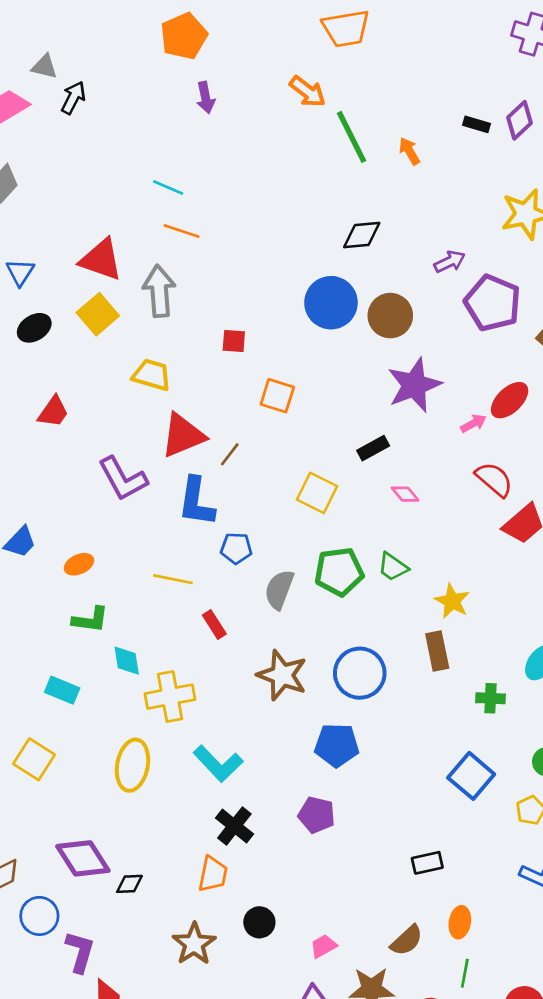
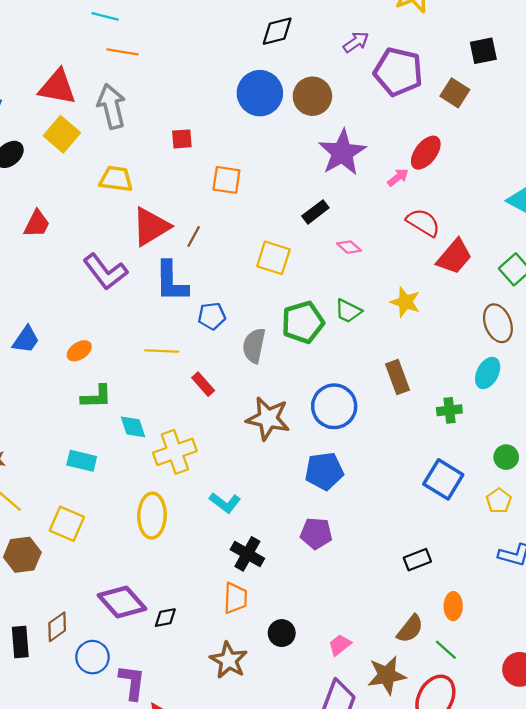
yellow star: (452, 601) -> (405, 302), moved
cyan L-shape: (218, 764) -> (225, 503), size x0.7
green line: (465, 973) -> (446, 650), moved, turned -50

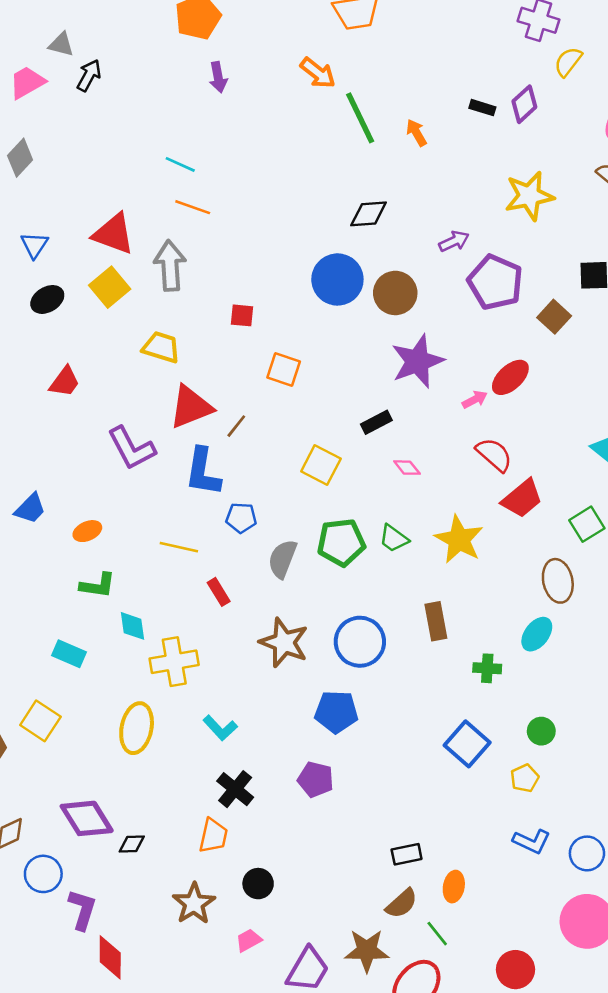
yellow star: (405, 302) -> (459, 539), size x1.4
black rectangle: (417, 560) -> (407, 854), moved
pink trapezoid: (340, 645) -> (249, 940), moved

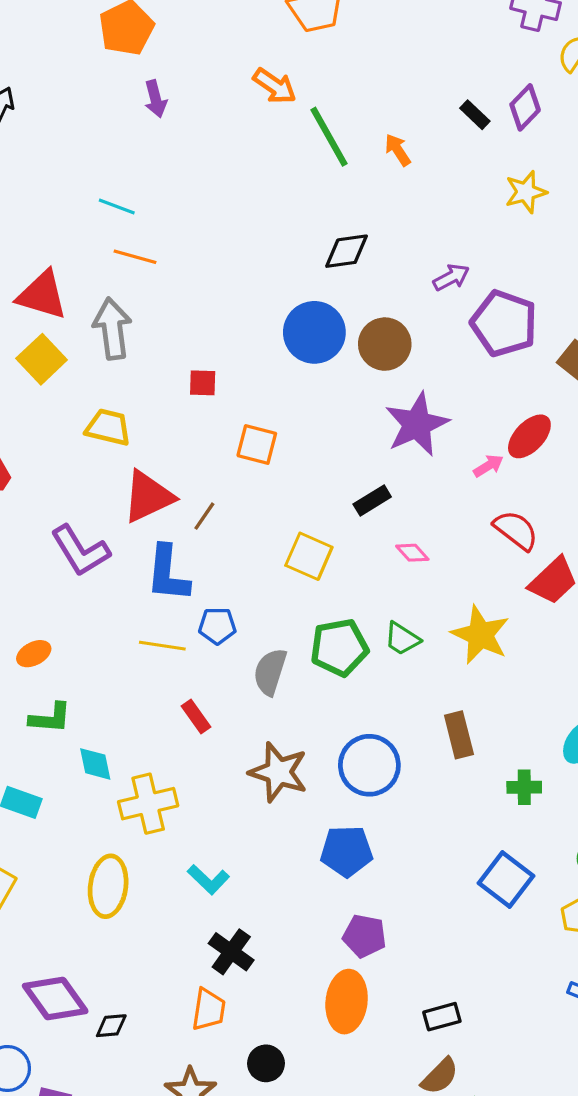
black rectangle: (482, 108) -> (475, 115), turned 30
yellow star: (529, 196) -> (526, 192), moved, size x0.7
yellow line: (179, 547) -> (162, 646), moved
purple pentagon: (316, 779) -> (364, 936), moved
orange ellipse: (454, 887) -> (347, 1002), moved, size x1.6

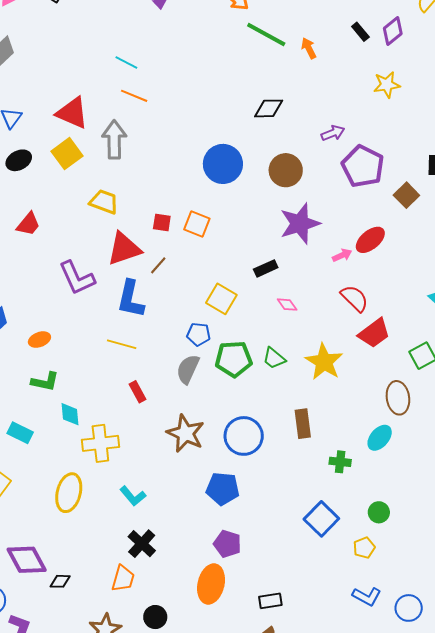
green line: (329, 137) -> (266, 35), turned -39
blue circle: (314, 332) -> (223, 164), moved
red square: (203, 383) -> (162, 222), moved
blue pentagon: (217, 626) -> (199, 334), moved

